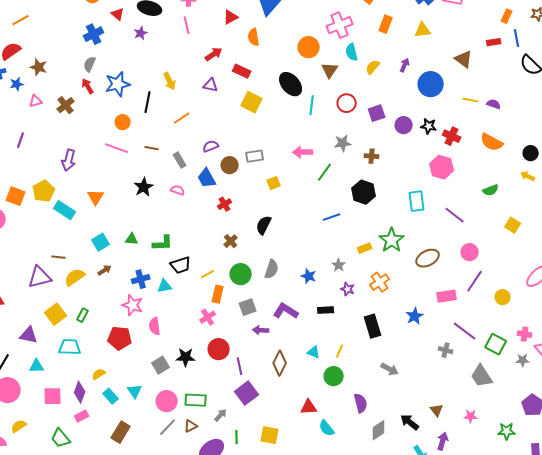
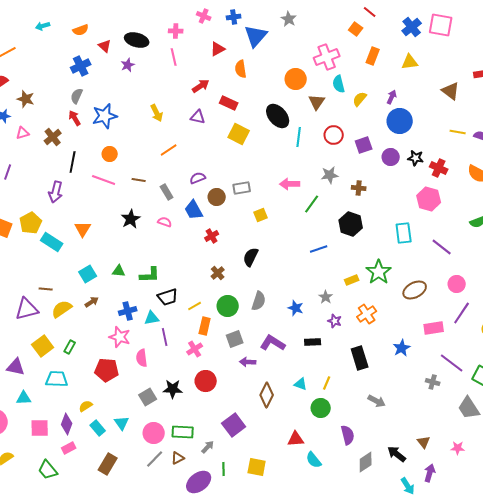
blue circle: (431, 84) -> (400, 121), moved
black line: (148, 102) -> (73, 162), moved
purple line: (240, 366) -> (165, 337), moved

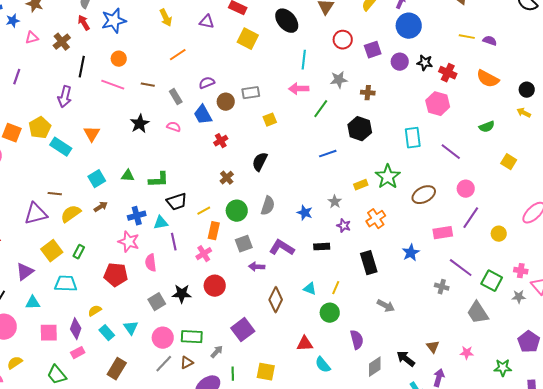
cyan line: (299, 137) -> (304, 60), moved
purple triangle: (16, 367) -> (25, 272), turned -48

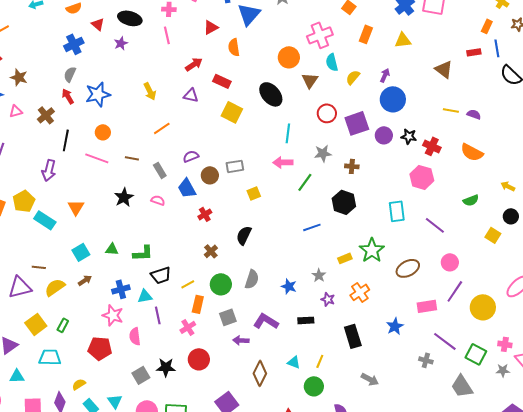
purple square: (373, 50) -> (357, 123), size x1.4
black circle: (527, 90) -> (511, 216), moved
yellow circle: (499, 234) -> (483, 307), size x1.6

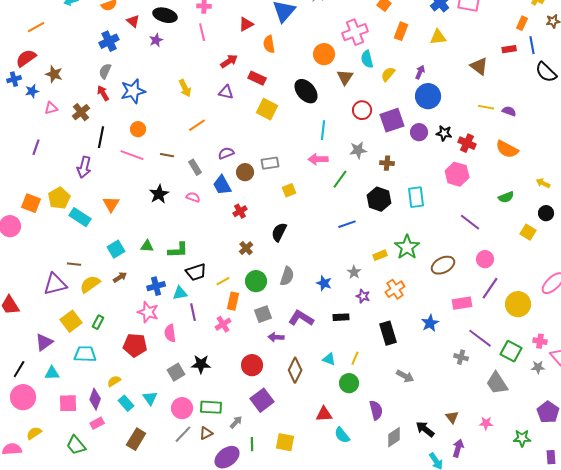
cyan rectangle: (397, 211) -> (416, 197), moved
red circle: (199, 359) -> (252, 365), moved

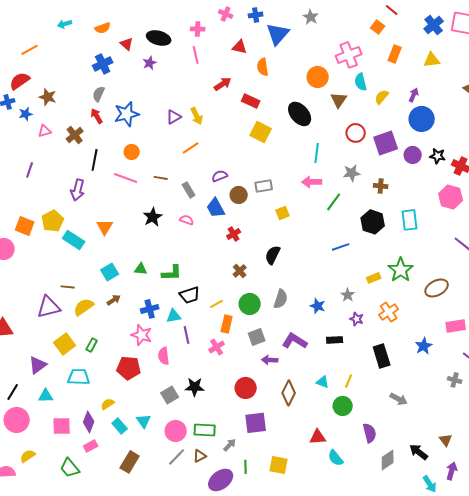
red triangle: (246, 24) -> (240, 47), turned 42
yellow arrow: (185, 88) -> (197, 116), moved
purple triangle: (226, 92) -> (174, 117), moved, turned -42
purple square: (262, 400) -> (256, 423), turned 30

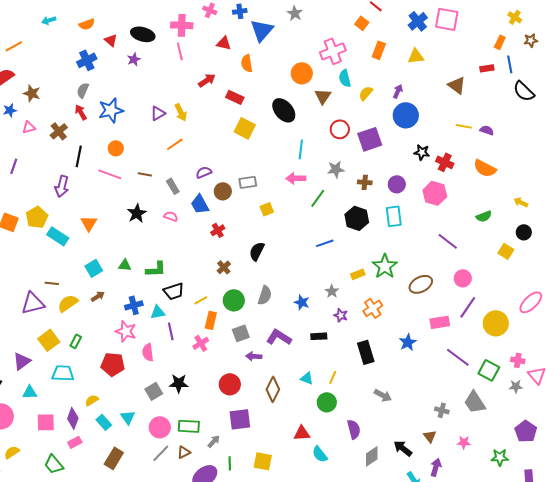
pink cross: (198, 29) -> (182, 25), size x1.5
purple circle: (413, 155) -> (397, 184), moved
gray cross: (455, 380) -> (442, 410), moved

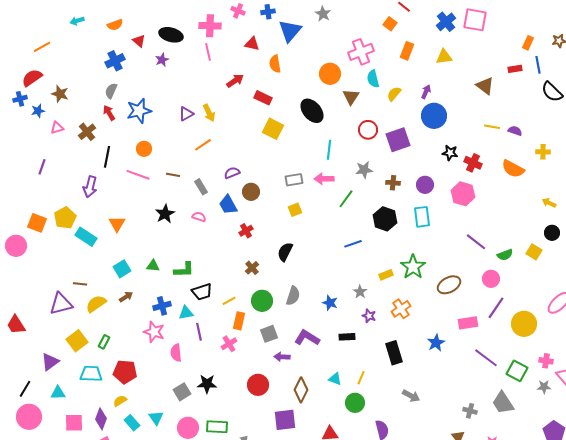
yellow cross: (515, 17) -> (543, 152), moved, turned -32
gray rectangle: (248, 182) -> (294, 180), moved
green semicircle: (484, 216) -> (505, 255), moved
red pentagon: (113, 364) -> (125, 372), moved
purple square: (240, 419) -> (285, 420), moved

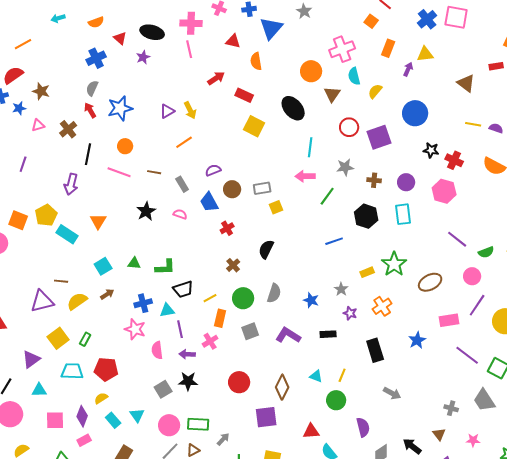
purple arrow: (426, 92) -> (408, 69), moved
gray rectangle: (294, 180) -> (262, 188), moved
purple arrow: (282, 357) -> (187, 354), moved

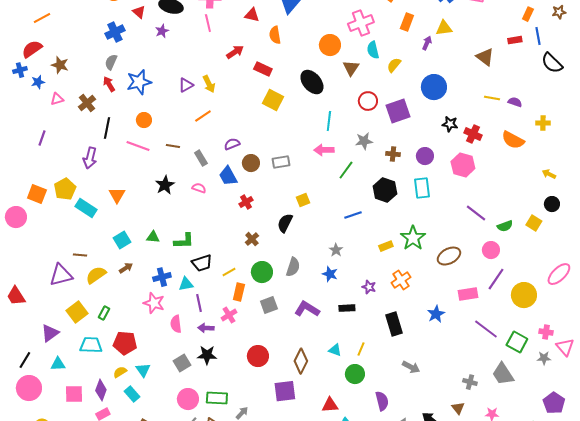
yellow square: (276, 207) -> (303, 200), moved
gray star: (341, 289) -> (336, 250), moved
cyan triangle: (137, 415) -> (143, 370), moved

